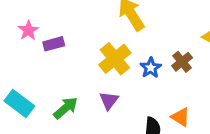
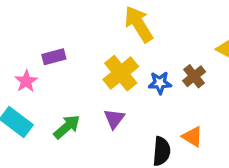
pink star: (28, 30) -> (26, 81), moved
blue star: (151, 68) -> (160, 83), turned 30

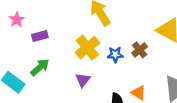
pink star: (26, 81) -> (17, 20), moved
green arrow: (67, 127) -> (40, 67), moved

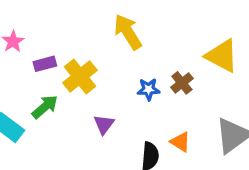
yellow cross: (87, 48) -> (80, 77), moved

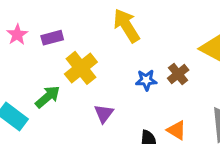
purple rectangle: (45, 64) -> (52, 38), moved

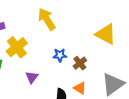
brown cross: (178, 74) -> (80, 63), moved

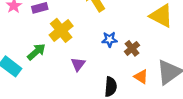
orange triangle: (80, 88) -> (141, 77), moved

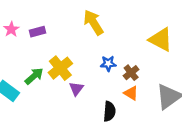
yellow cross: (61, 30) -> (60, 68), moved
orange triangle: (141, 77) -> (131, 93), moved

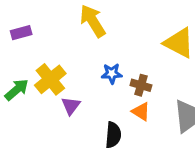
brown cross: (131, 73) -> (141, 85), turned -35

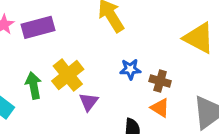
purple rectangle: (21, 33) -> (38, 27), size x1.5
green arrow: (17, 90) -> (34, 86), turned -60

